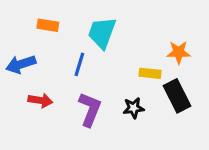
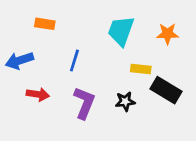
cyan trapezoid: (102, 33) -> (121, 31), moved
orange star: (179, 52) -> (168, 34), moved
black rectangle: (177, 96) -> (166, 90), turned -32

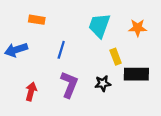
yellow rectangle: (141, 69) -> (116, 57), turned 63
black rectangle: (166, 90) -> (136, 74), turned -30
red arrow: (38, 94) -> (31, 91), moved, turned -84

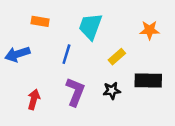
cyan trapezoid: (99, 25) -> (90, 26), moved
yellow rectangle: (116, 57) -> (117, 57), moved, turned 70

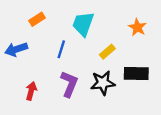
orange rectangle: (40, 21) -> (37, 19), turned -42
orange star: (150, 30) -> (137, 27), turned 30
black star: (112, 91) -> (103, 83), size x1.5

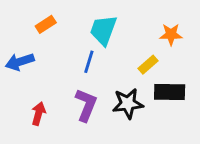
orange star: (137, 27) -> (171, 34), turned -30
blue line: (61, 49) -> (89, 62), moved
yellow rectangle: (107, 52) -> (148, 65), moved

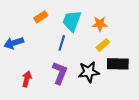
orange rectangle: (46, 24) -> (41, 17), moved
orange star: (171, 34) -> (100, 24), moved

